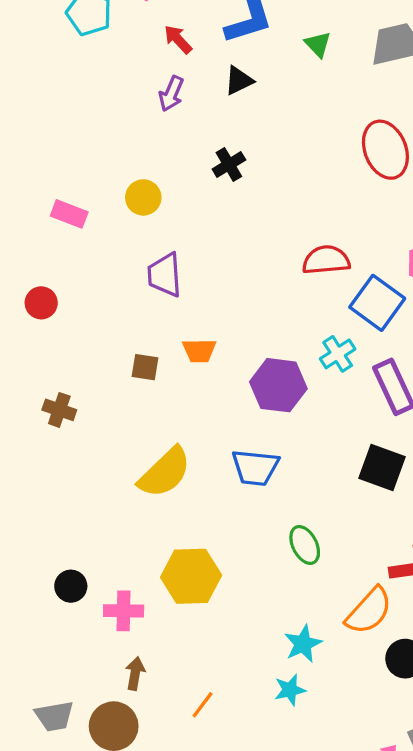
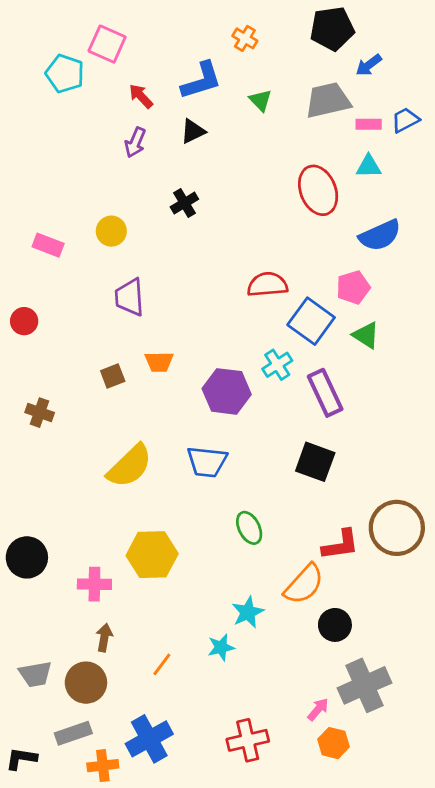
brown square: (145, 367) -> (113, 376), turned -30
black circle: (71, 586) -> (27, 557), moved, size x1.5
cyan star: (290, 690) -> (221, 647), moved

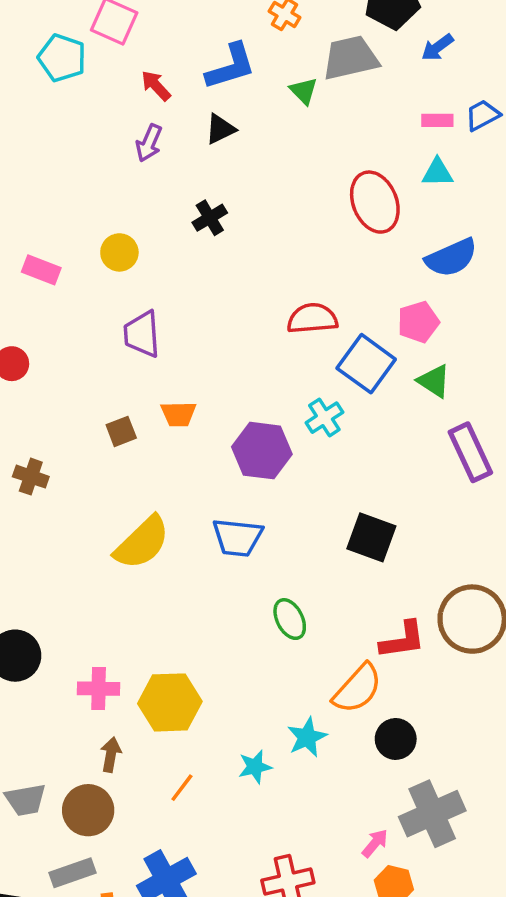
gray trapezoid: (328, 100) -> (351, 58), moved
purple rectangle: (325, 393) -> (470, 452), moved
yellow hexagon: (152, 555) -> (170, 702), moved
cyan star: (248, 612) -> (307, 737), moved

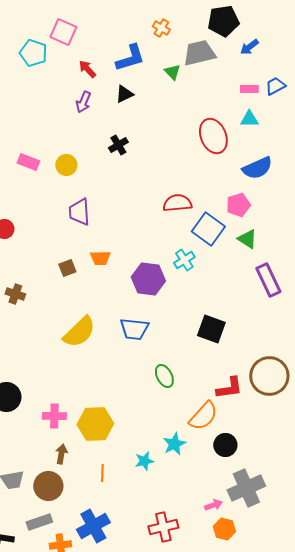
pink rectangle: (41, 270) -> (28, 162), moved
orange line: (182, 788) -> (102, 473), turned -36
pink arrow: (375, 843) -> (213, 505), turned 30

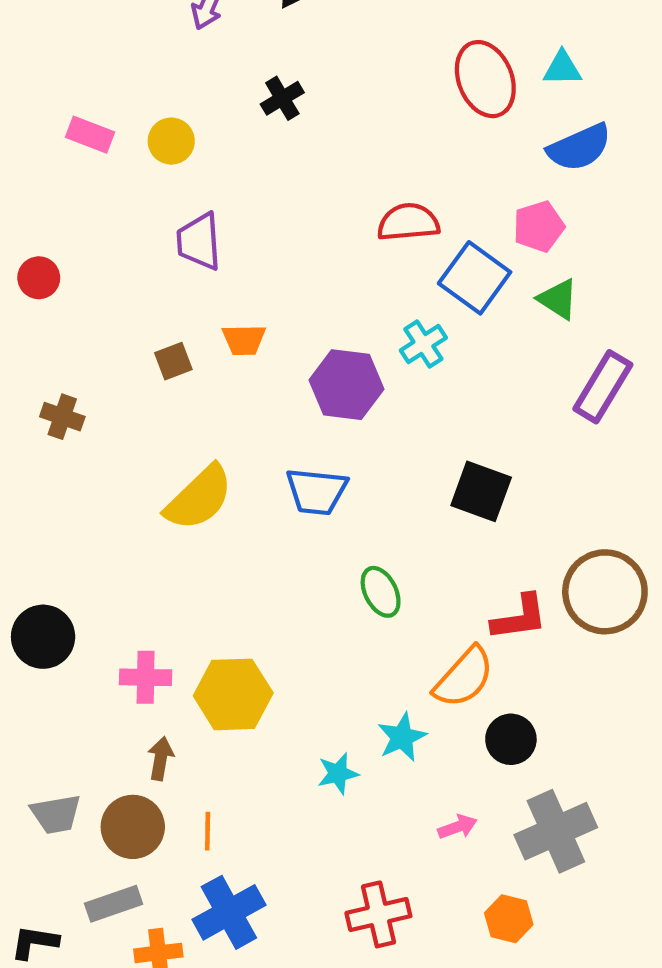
cyan triangle: (249, 119) -> (562, 68), moved
purple rectangle: (268, 280) -> (603, 387), turned 56
orange line: (102, 473) -> (208, 831), moved
pink arrow: (213, 505) -> (458, 827), moved

